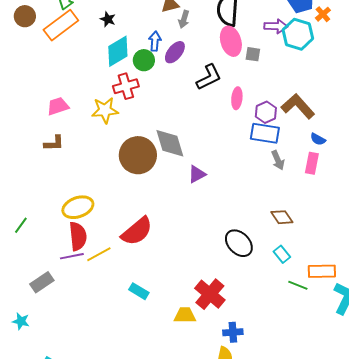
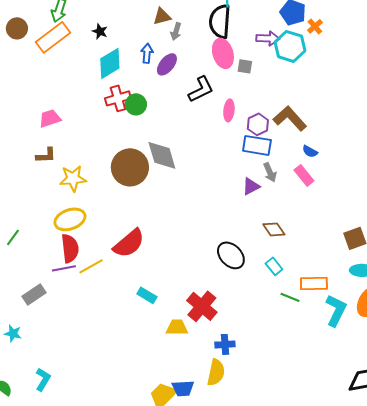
green circle: (144, 60) -> (136, 104), moved
yellow star: (105, 110) -> (73, 178), moved
pink rectangle: (312, 163) -> (304, 175), turned -50
purple triangle: (197, 174) -> (251, 186), moved
cyan rectangle: (139, 291) -> (147, 295), moved

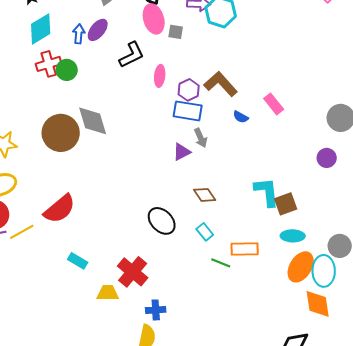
blue arrow: (147, 53) -> (79, 34), moved
pink rectangle: (304, 175) -> (274, 104), moved
cyan L-shape: (336, 310) -> (267, 192), moved, turned -32

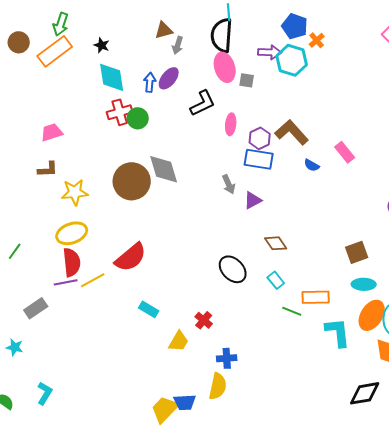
cyan diamond: (41, 29) -> (112, 77), turned -68
gray arrow: (201, 138) -> (229, 184), moved
cyan L-shape: (267, 192) -> (338, 332), moved
red cross: (133, 272) -> (204, 320), size x0.6
yellow trapezoid: (108, 293) -> (179, 341), turned 120

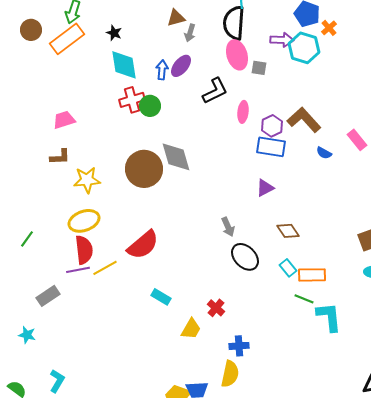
gray arrow: (229, 184) -> (228, 227), moved
orange rectangle: (316, 297) -> (312, 275), moved
cyan L-shape: (338, 332) -> (329, 317), moved

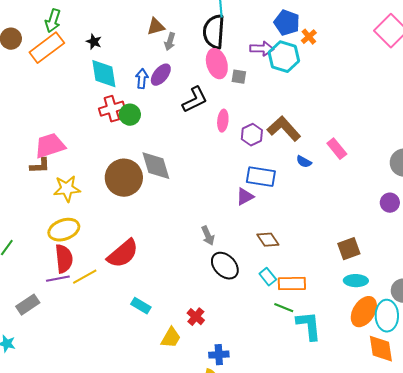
pink trapezoid: (64, 120) -> (50, 146), moved, size x1.4
blue rectangle: (271, 147) -> (261, 177), moved

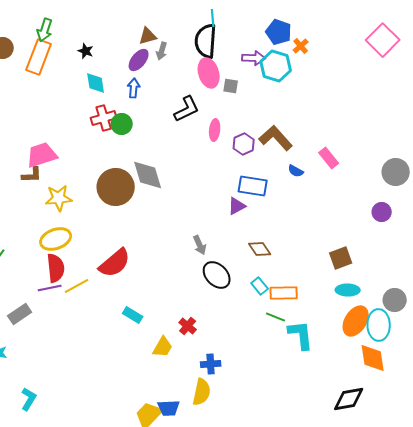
orange rectangle: (47, 48) -> (39, 57), turned -32
cyan diamond: (104, 74) -> (96, 83), size x0.7
purple ellipse: (161, 75) -> (139, 60), moved

